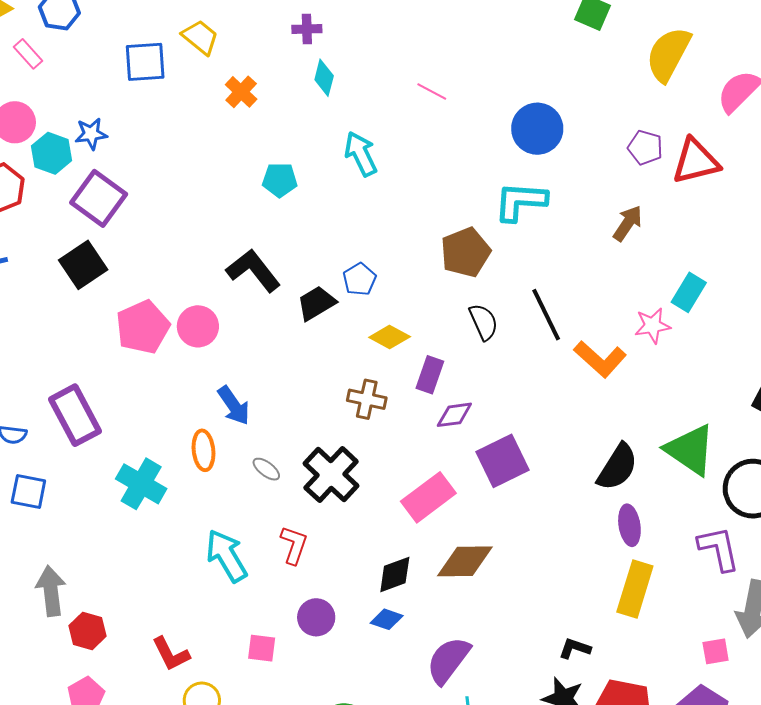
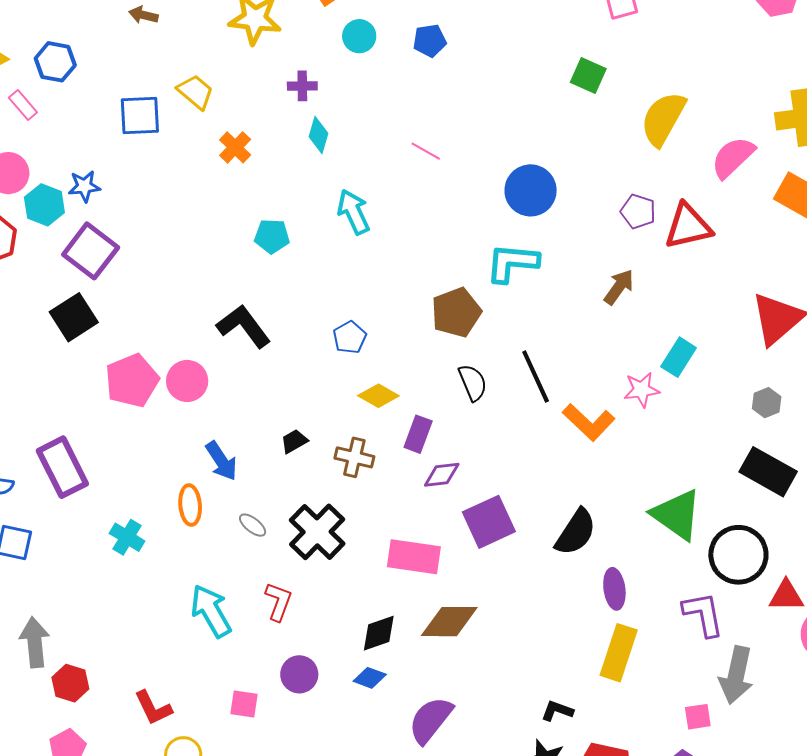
black trapezoid: (316, 303) -> (294, 441), moved, size x0.7
black semicircle: (617, 467) -> (576, 532), moved
cyan cross: (141, 484) -> (127, 537), size x0.7
pink rectangle: (428, 497) -> (414, 557), turned 44

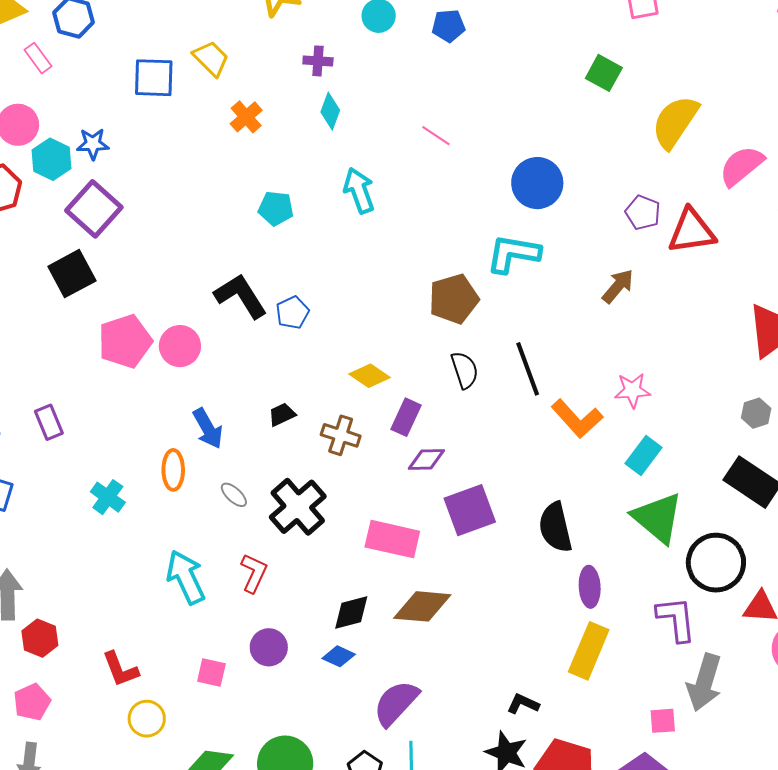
blue pentagon: (350, 337) -> (292, 313), moved
cyan rectangle: (679, 357) -> (643, 456), moved
purple rectangle: (62, 467) -> (49, 422), size x0.6
black semicircle: (576, 532) -> (555, 527), turned 129

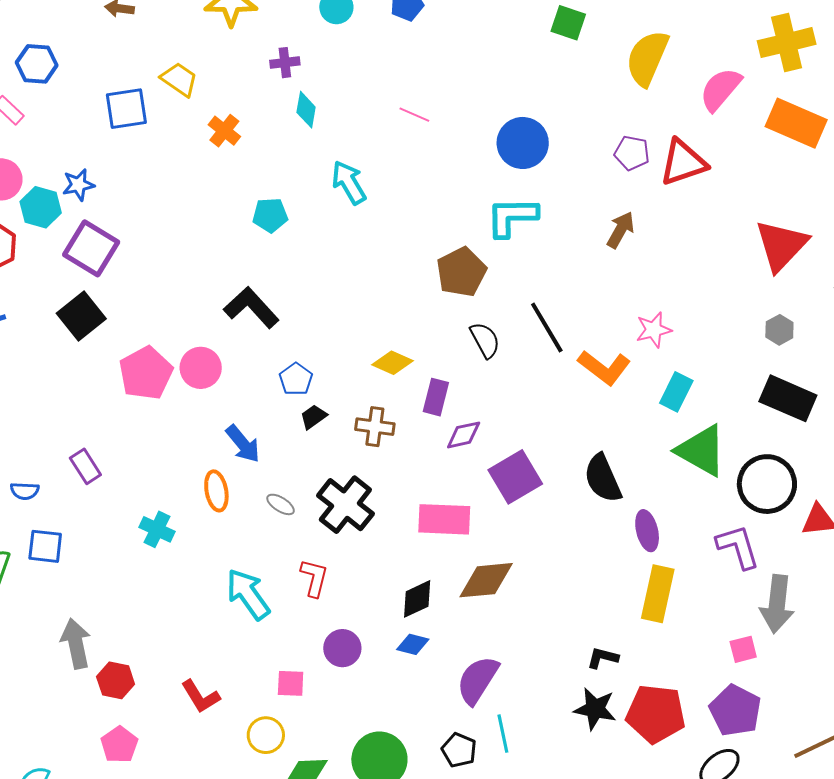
blue pentagon: (292, 313) -> (296, 379), moved
yellow circle: (147, 719) -> (266, 735), moved

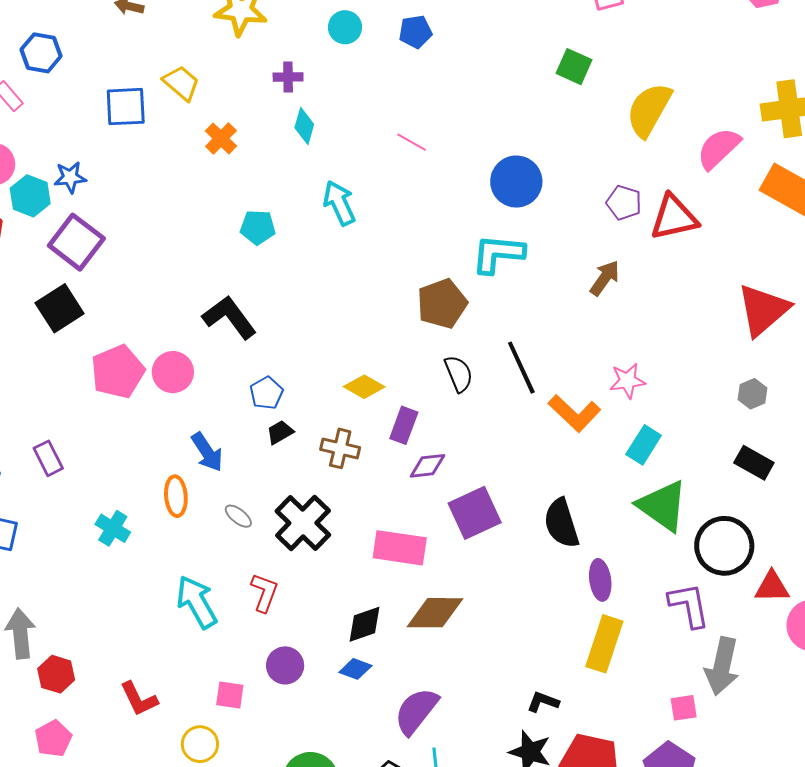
black rectangle: (788, 398) -> (754, 463), size x0.7

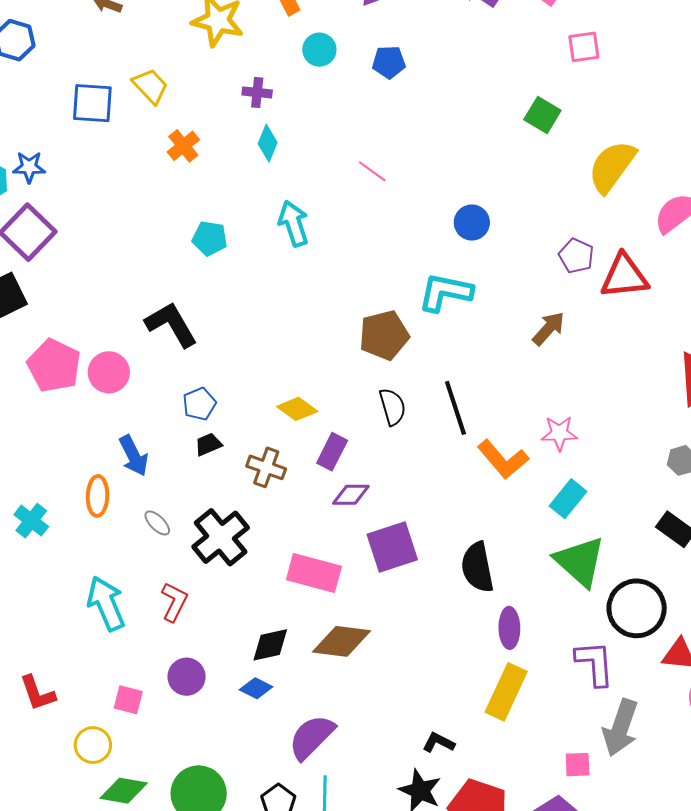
blue circle: (516, 182) -> (472, 223), size x0.7
pink pentagon: (118, 372) -> (54, 366), turned -30

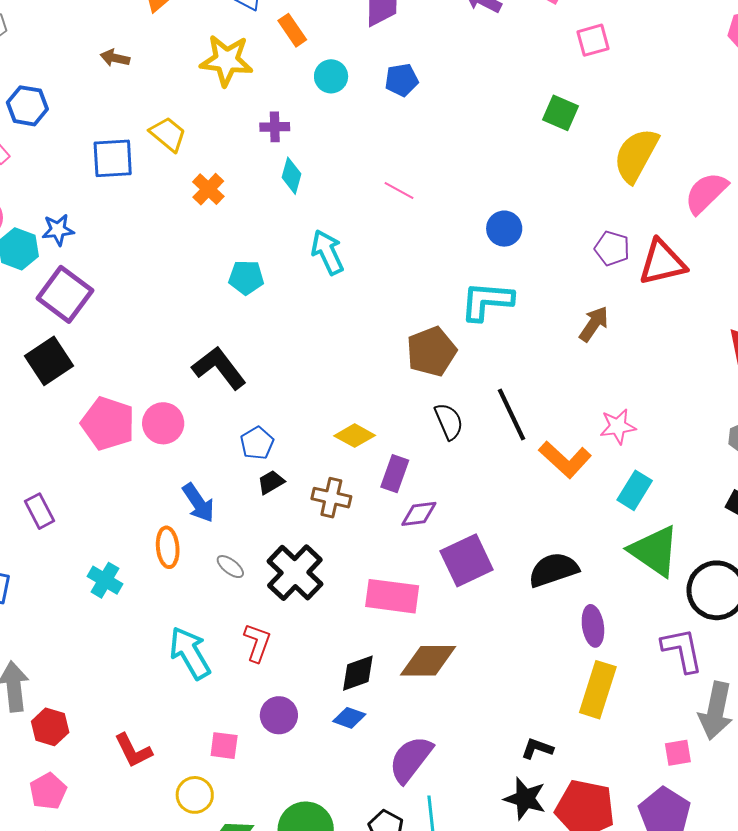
black semicircle: (477, 567) -> (554, 570), turned 90

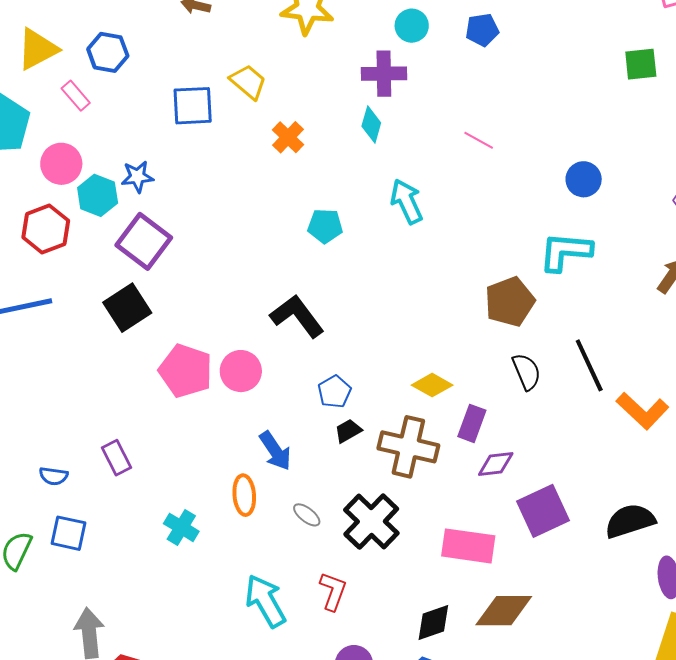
green square: (560, 113) -> (641, 64), turned -30
purple cross: (275, 127) -> (384, 74), moved, size x1.5
brown cross: (331, 498) -> (408, 447), size x1.5

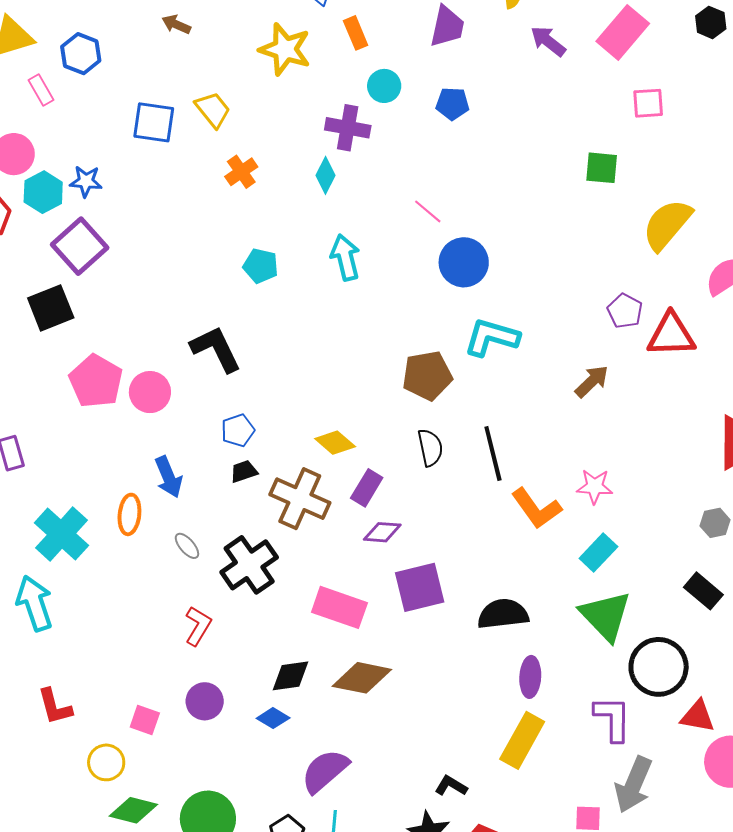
blue circle: (584, 179) -> (464, 262), moved, size x1.4
cyan cross: (181, 527) -> (61, 534), size x1.6
cyan arrow: (265, 601) -> (35, 603), moved

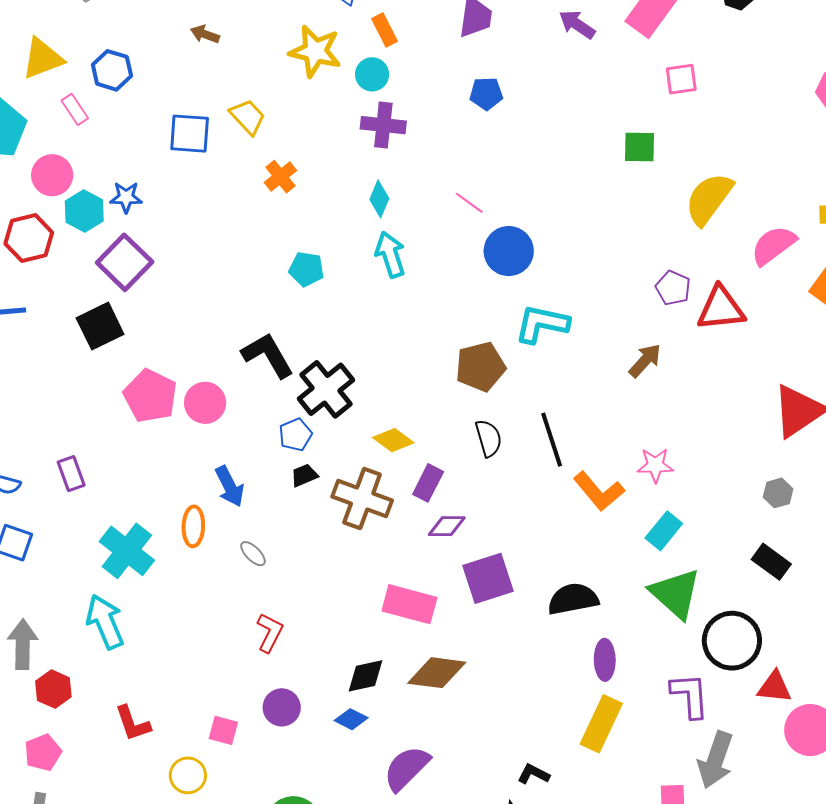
cyan circle: (384, 86) -> (372, 74), moved
cyan diamond: (326, 175) -> (379, 199), moved
black cross: (249, 565) -> (326, 389), moved

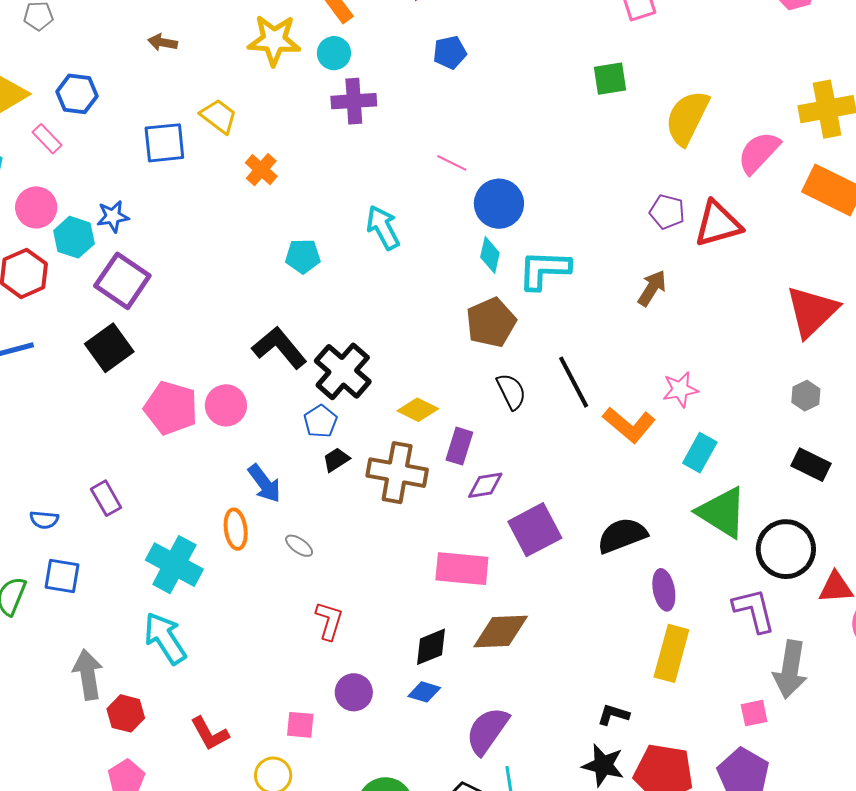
cyan diamond: (379, 199) -> (490, 255), moved

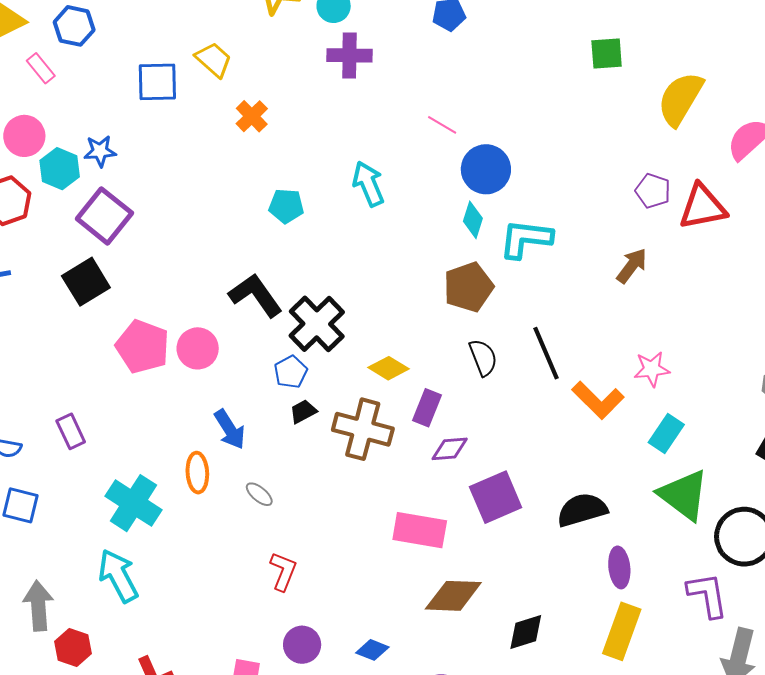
black diamond: (431, 647) -> (526, 632), moved

